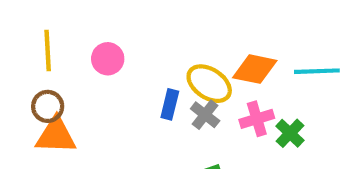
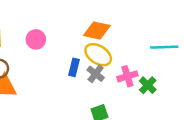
orange diamond: (255, 69) -> (97, 31), moved

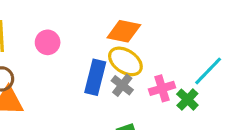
cyan line: (164, 47) -> (208, 71), moved, turned -44
blue rectangle: (74, 67) -> (95, 77), size x1.5

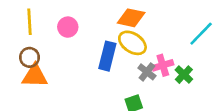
cyan line: (208, 71) -> (201, 34), moved
gray cross: (122, 85) -> (147, 72), moved

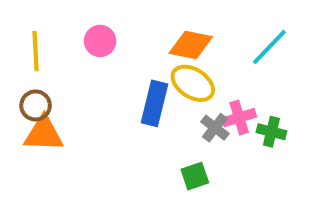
pink circle: (68, 27) -> (100, 41), moved
cyan line: (201, 34) -> (269, 47), moved
green cross: (184, 75) -> (271, 132), turned -30

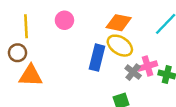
brown circle: (36, 105) -> (17, 53), moved

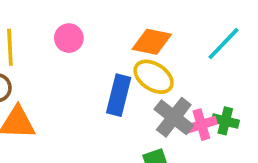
pink cross: (148, 66) -> (201, 125), moved
gray cross: (133, 72) -> (174, 117), size x1.5

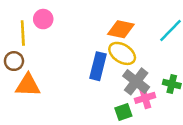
pink circle: (69, 38) -> (43, 19), moved
pink cross: (201, 125) -> (145, 98), moved

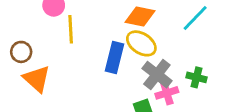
yellow line: (23, 33) -> (71, 29), moved
orange triangle: (28, 85) -> (37, 79), turned 40

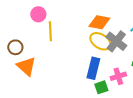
blue rectangle: (114, 58) -> (93, 68), moved
gray cross: (157, 75) -> (116, 41), moved

